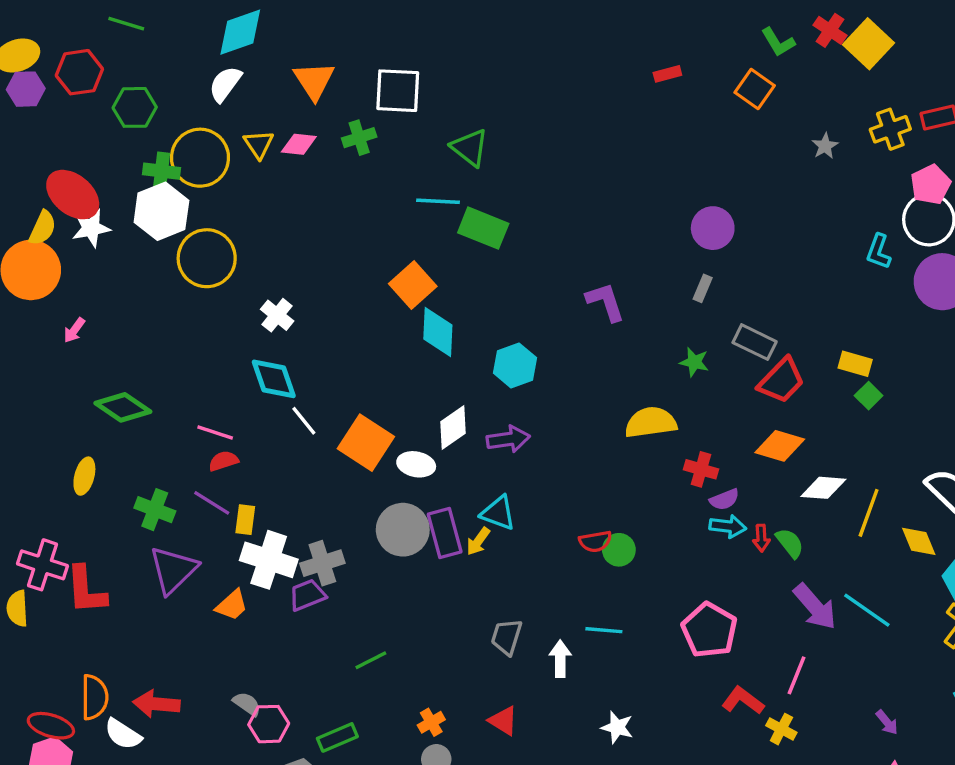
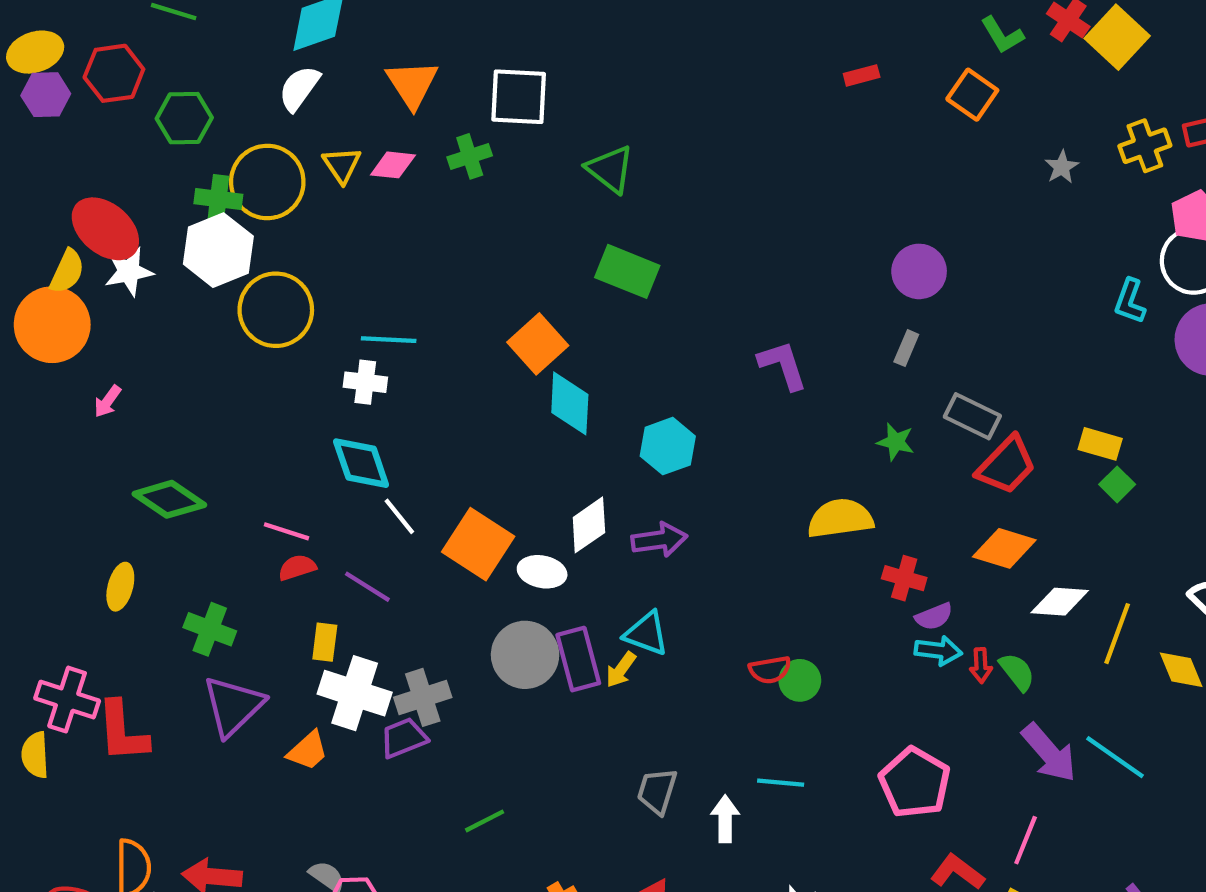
cyan line: (438, 201) -> (389, 340), moved
white cross: (277, 315) -> (365, 382), turned -32
purple line: (212, 503) -> (367, 587), moved

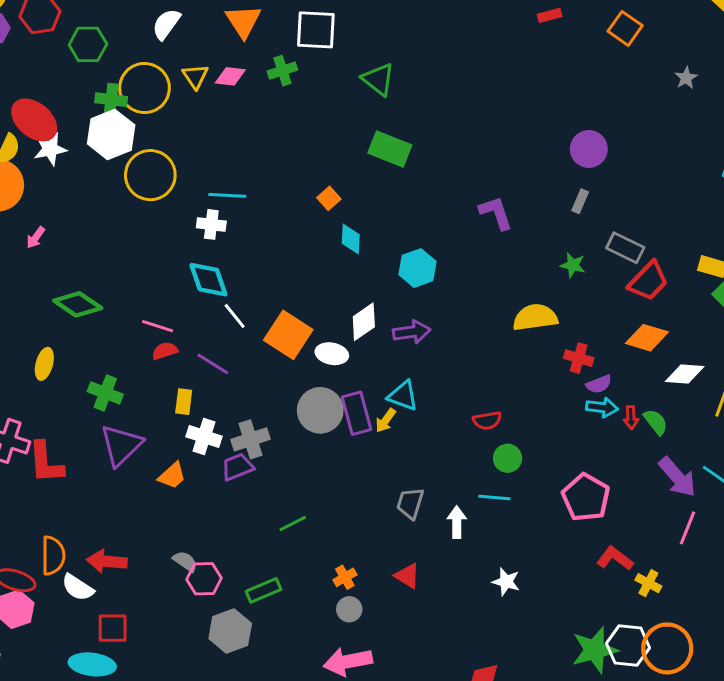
orange square: (538, 344) -> (329, 198), size x0.6
cyan diamond: (570, 403) -> (351, 239), size x0.7
green circle: (800, 680) -> (508, 458), moved
white cross: (355, 693) -> (204, 436), size x0.7
pink line: (1026, 840) -> (688, 528), moved

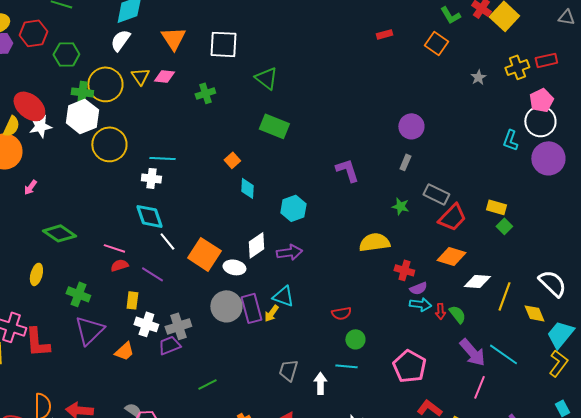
green cross: (282, 71) -> (205, 93), moved

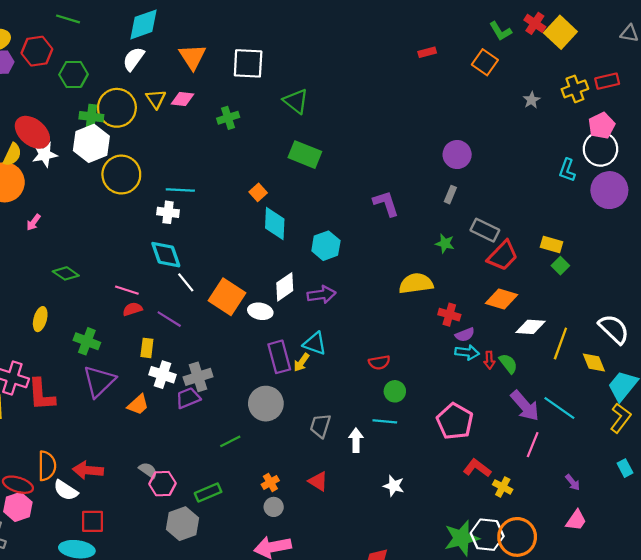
cyan diamond: (247, 188) -> (275, 223), size x1.4
green diamond: (59, 233) -> (66, 273), size x0.7
gray circle: (226, 306) -> (266, 404), moved

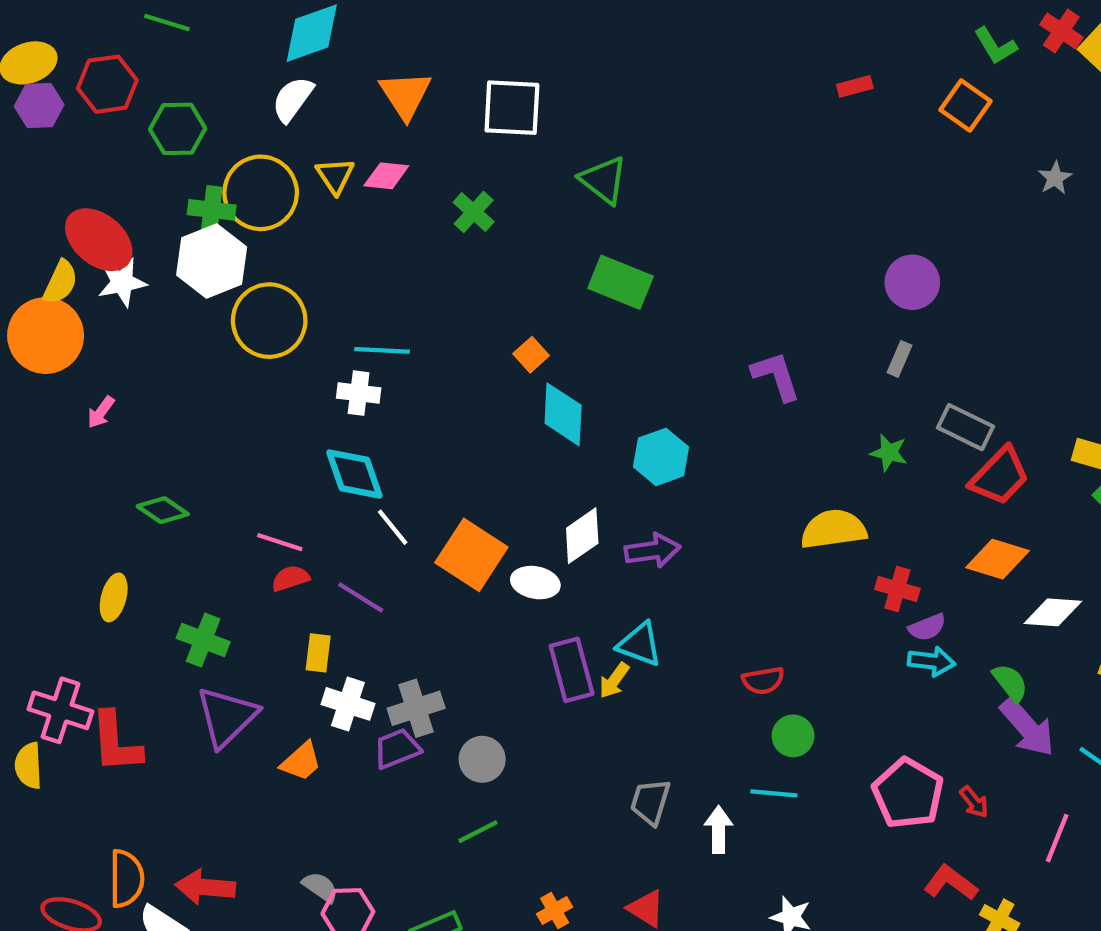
green cross: (228, 118) -> (474, 212), turned -30
red arrow: (489, 360) -> (974, 802), moved, turned -36
gray circle: (266, 404) -> (482, 759), moved, size x0.7
purple arrow: (525, 406) -> (1027, 727), moved

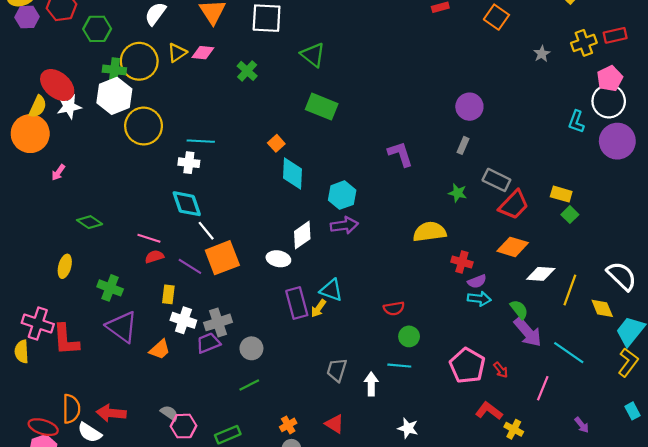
yellow triangle: (335, 176) -> (177, 53), turned 30
purple arrow: (652, 551) -> (344, 225), moved
orange square: (471, 555) -> (222, 258), moved, turned 36
purple triangle: (227, 717) -> (122, 327), turned -40

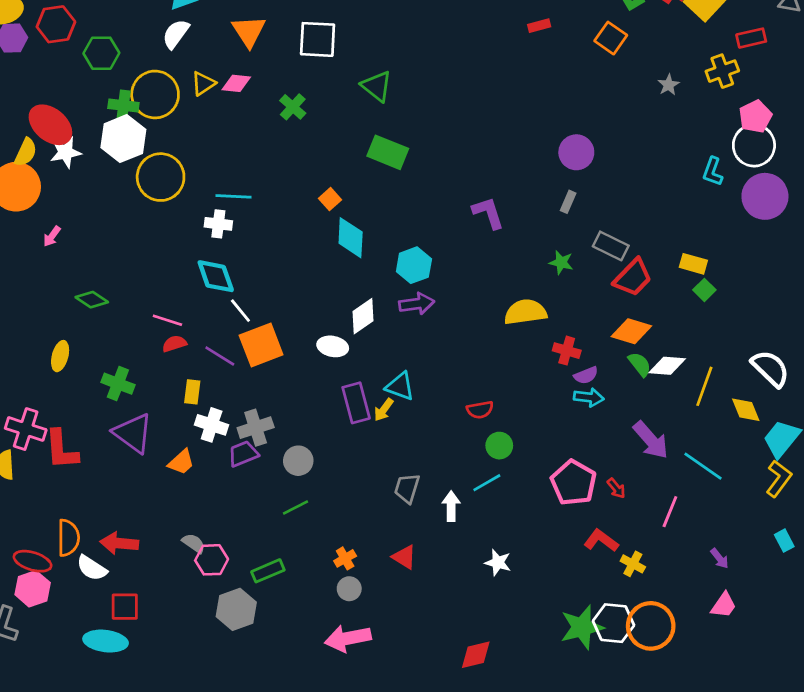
red rectangle: (615, 35) -> (751, 38), moved
green semicircle: (519, 309) -> (640, 364), moved
cyan line: (399, 366) -> (487, 483), turned -35

